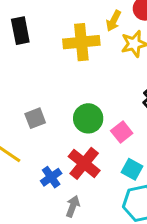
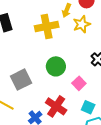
gray square: (35, 118) -> (21, 80), size x1.5
green circle: (88, 118) -> (56, 66), moved

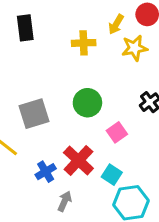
yellow cross: (47, 26) -> (84, 43), size x0.7
cyan square: (88, 107) -> (112, 175), moved

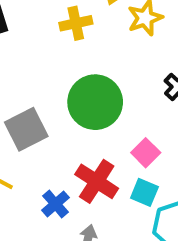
green circle: (87, 103) -> (95, 102), size x1.4
pink square: (117, 132) -> (146, 153), moved

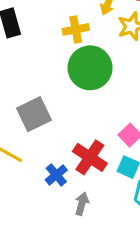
green circle: (95, 102) -> (90, 68), moved

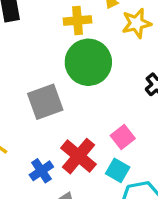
gray square: (34, 114) -> (45, 102), moved

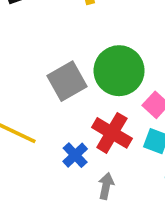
green circle: (88, 62) -> (119, 71), moved

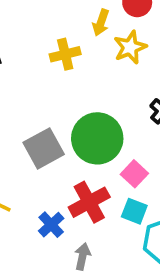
red cross: (112, 133) -> (89, 202), turned 30

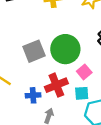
cyan square: (134, 211) -> (82, 93), turned -32
blue cross: (51, 225) -> (33, 95), turned 32

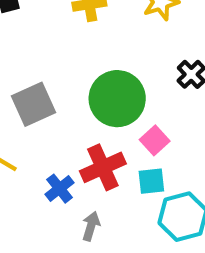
gray square: (34, 51) -> (34, 104), moved
blue cross: (33, 95) -> (60, 189), turned -32

